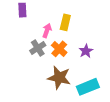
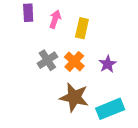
pink arrow: (47, 31) -> (55, 19), moved

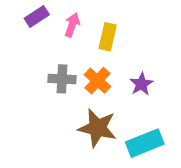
purple rectangle: (28, 13) -> (37, 16), turned 60
gray cross: (47, 60) -> (62, 79), turned 36

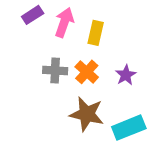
pink arrow: (72, 25) -> (64, 22), size x1.4

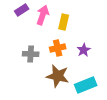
gray cross: (55, 70) -> (31, 54), moved
orange cross: (87, 72) -> (58, 48), turned 35

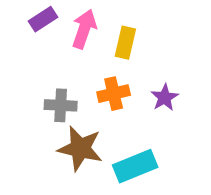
brown star: (58, 76) -> (80, 148), moved
cyan rectangle: (86, 85) -> (135, 166), moved

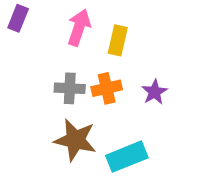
purple rectangle: (43, 19) -> (18, 18), moved, turned -35
gray cross: (61, 105) -> (70, 88), moved

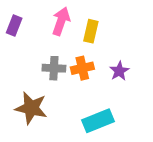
purple rectangle: (18, 18) -> (14, 26), moved
brown star: (75, 140) -> (31, 108), moved

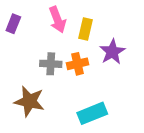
pink arrow: (61, 21) -> (57, 20), turned 140
purple star: (119, 71) -> (112, 52), moved, size x1.4

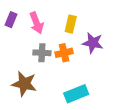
pink arrow: (57, 20) -> (36, 23), moved
purple star: (112, 52) -> (93, 43), turned -30

